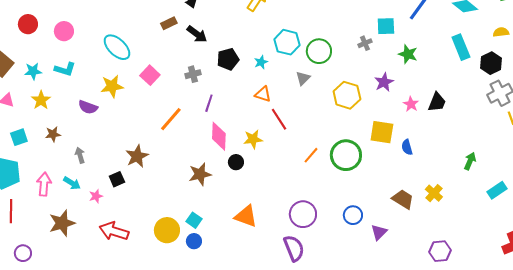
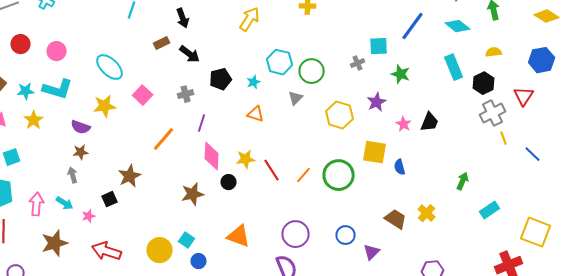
cyan L-shape: (65, 69) -> (58, 89), size x1.4
red line: (279, 119) -> (272, 170), moved
brown star: (53, 134) -> (81, 152), moved
blue circle: (194, 241) -> (199, 261), moved

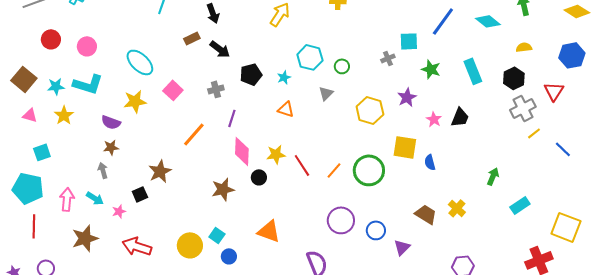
cyan rectangle: (454, 67) -> (473, 71), moved
green circle: (312, 71) -> (342, 66), size x0.6
yellow line: (504, 138) -> (534, 133), turned 72
purple circle: (296, 234) -> (341, 220), moved

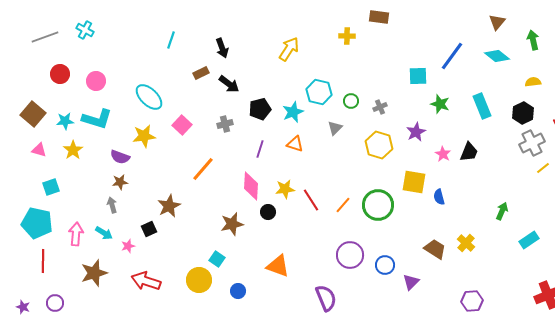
gray cross: (388, 58) -> (380, 107), moved
cyan star: (284, 77) -> (293, 112), size x1.5
purple line: (232, 118) -> (260, 149), moved
cyan square: (217, 235) -> (217, 259), moved

